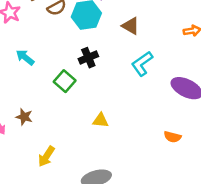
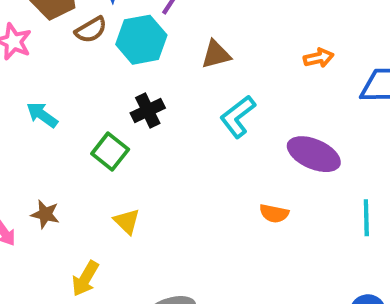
brown triangle: (131, 26) -> (216, 54), turned -42
yellow triangle: (101, 120) -> (127, 221), moved, turned 42
orange semicircle: (173, 137) -> (274, 213), moved

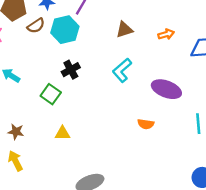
brown triangle: (216, 54) -> (124, 30), moved
yellow triangle: (127, 221) -> (62, 133), turned -42
yellow arrow: (85, 279) -> (15, 161), moved, turned 126

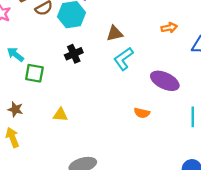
brown triangle: (124, 30) -> (115, 33), moved
green square: (51, 94) -> (34, 73), moved, turned -30

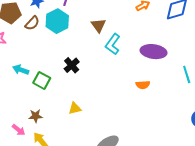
brown triangle: (115, 33) -> (98, 25), turned -35
black cross: (74, 54) -> (72, 65), moved
green square: (34, 73) -> (42, 80), turned 36

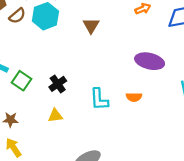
cyan L-shape: (113, 44) -> (99, 99), moved, turned -45
black cross: (72, 65) -> (58, 84), moved

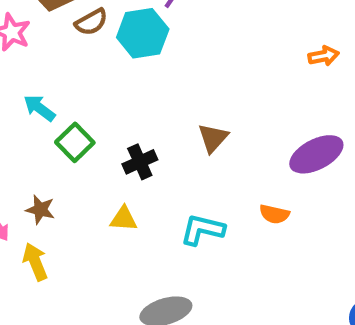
brown triangle: (91, 26) -> (213, 138), moved
purple ellipse: (150, 61) -> (316, 154), turned -52
cyan L-shape: (99, 99) -> (202, 230), moved, turned 95

